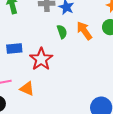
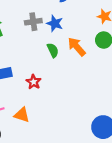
red star: (41, 59) -> (34, 82), size x0.6

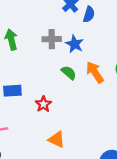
green semicircle: (53, 50) -> (69, 73), turned -32
orange triangle: (22, 115) -> (57, 139), moved

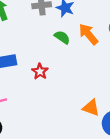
orange triangle: (57, 139) -> (91, 108), moved

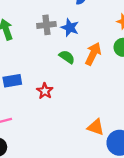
orange arrow: (88, 34) -> (93, 54), turned 65

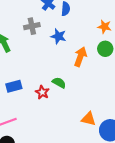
gray cross: (46, 25) -> (32, 26), moved
green semicircle: (67, 57) -> (59, 83), moved

